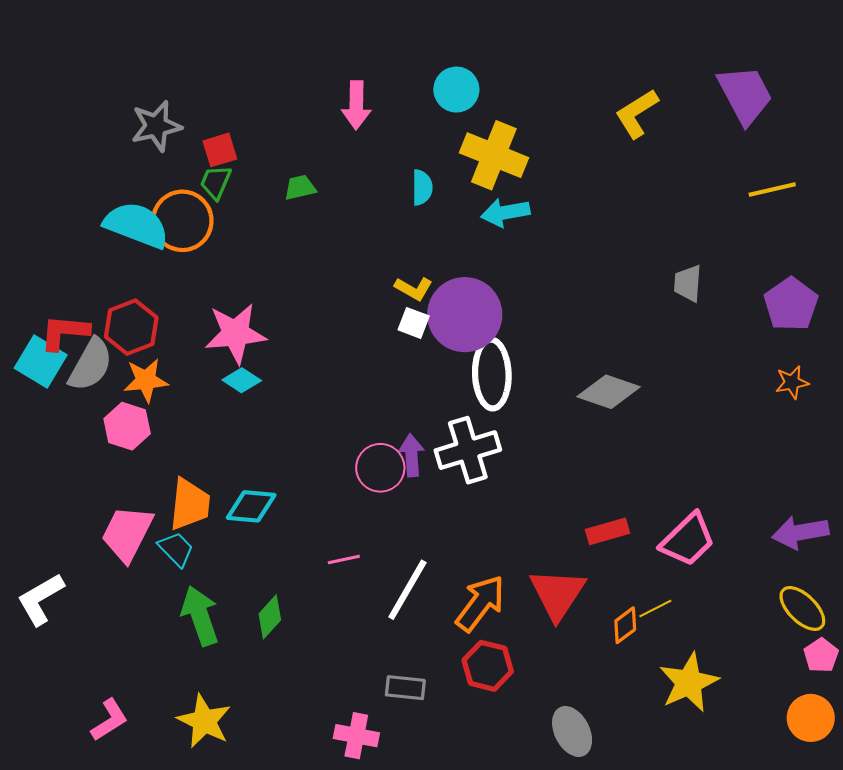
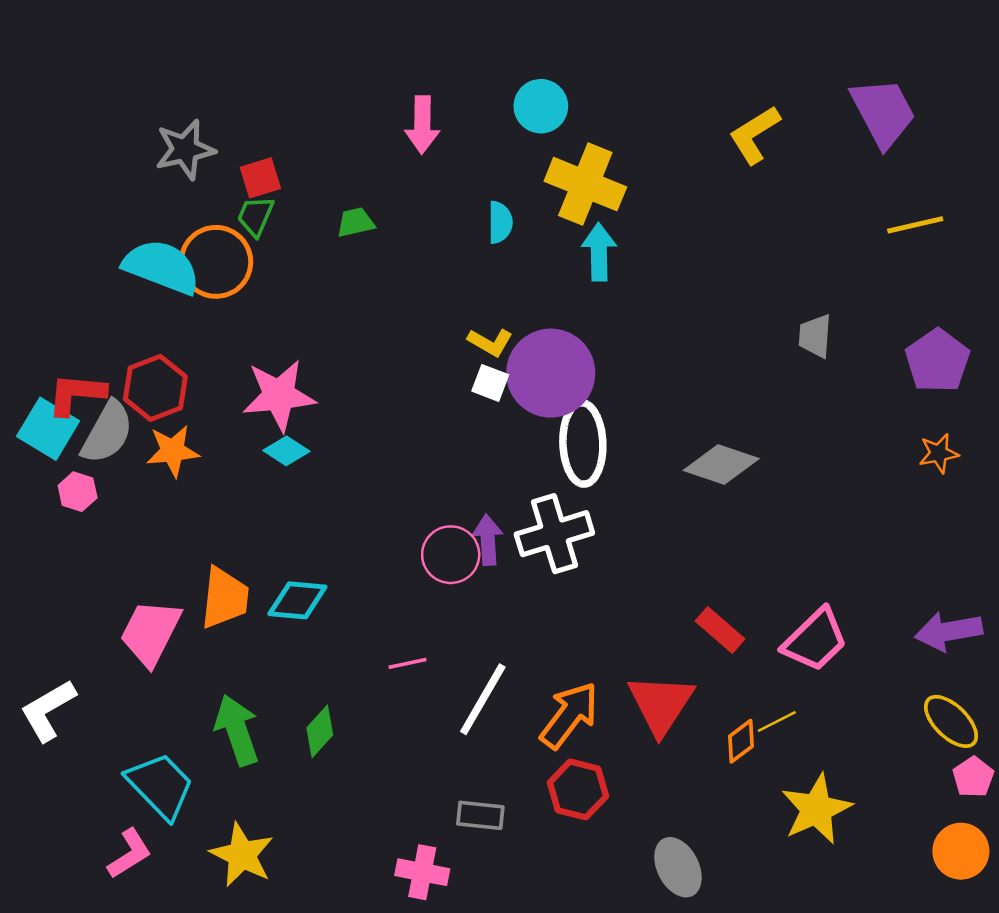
cyan arrow: (505, 212) -> (599, 252), turned 99
pink hexagon: (127, 426) -> (78, 492), moved, size x0.7
red rectangle: (607, 531) -> (720, 630), turned 57
cyan trapezoid: (176, 549) -> (160, 786), moved, size x1.6

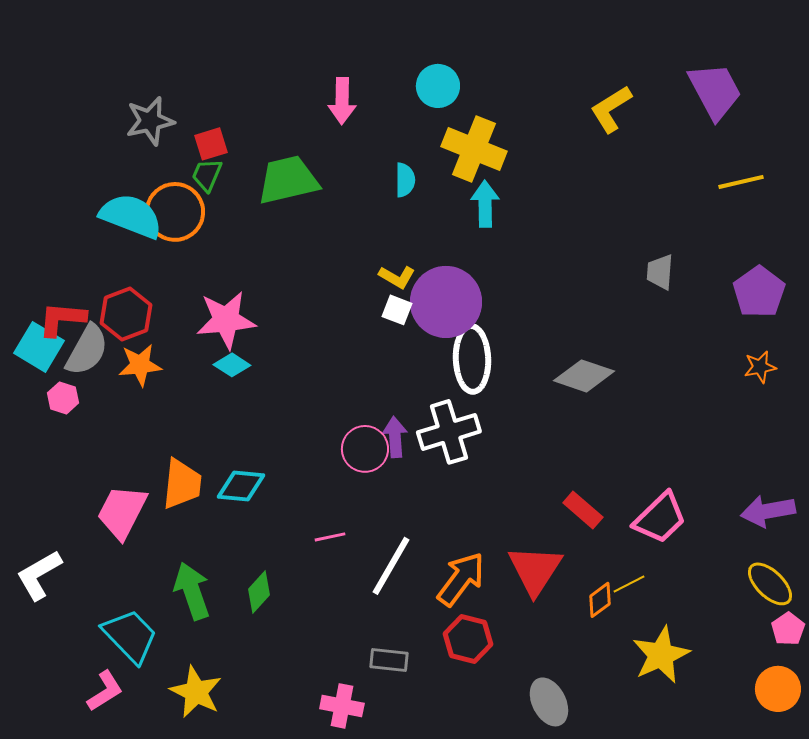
green trapezoid: (356, 222) -> (288, 180), size x2.0

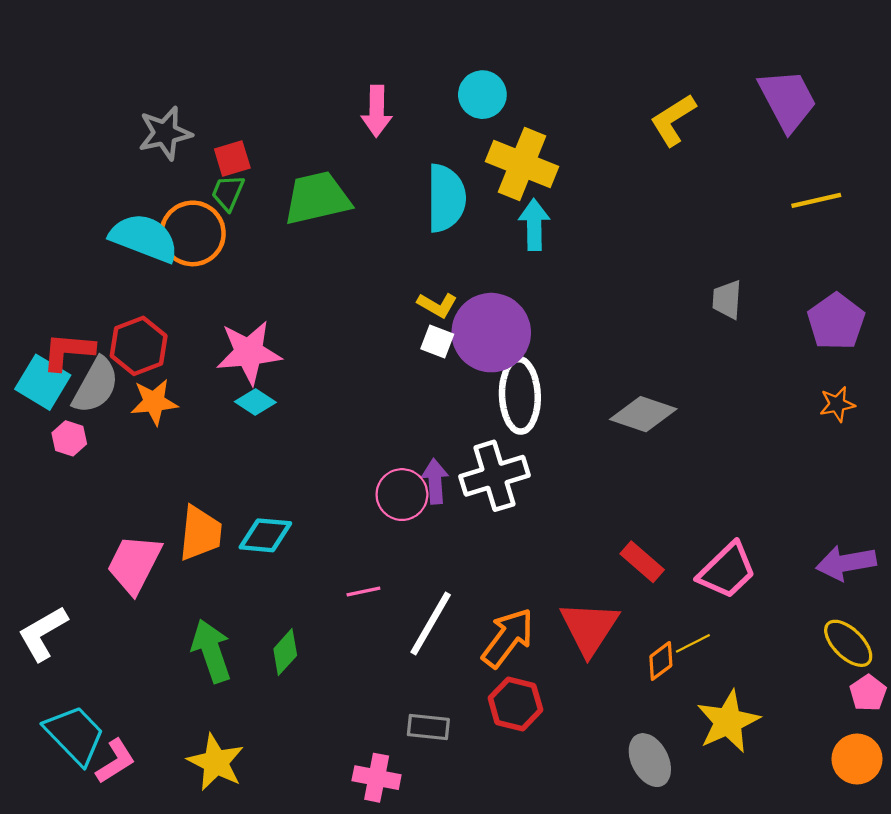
cyan semicircle: (405, 180) -> (446, 198), size x1.8
cyan trapezoid: (130, 636) -> (75, 735), moved
gray ellipse: (549, 702) -> (650, 760), moved

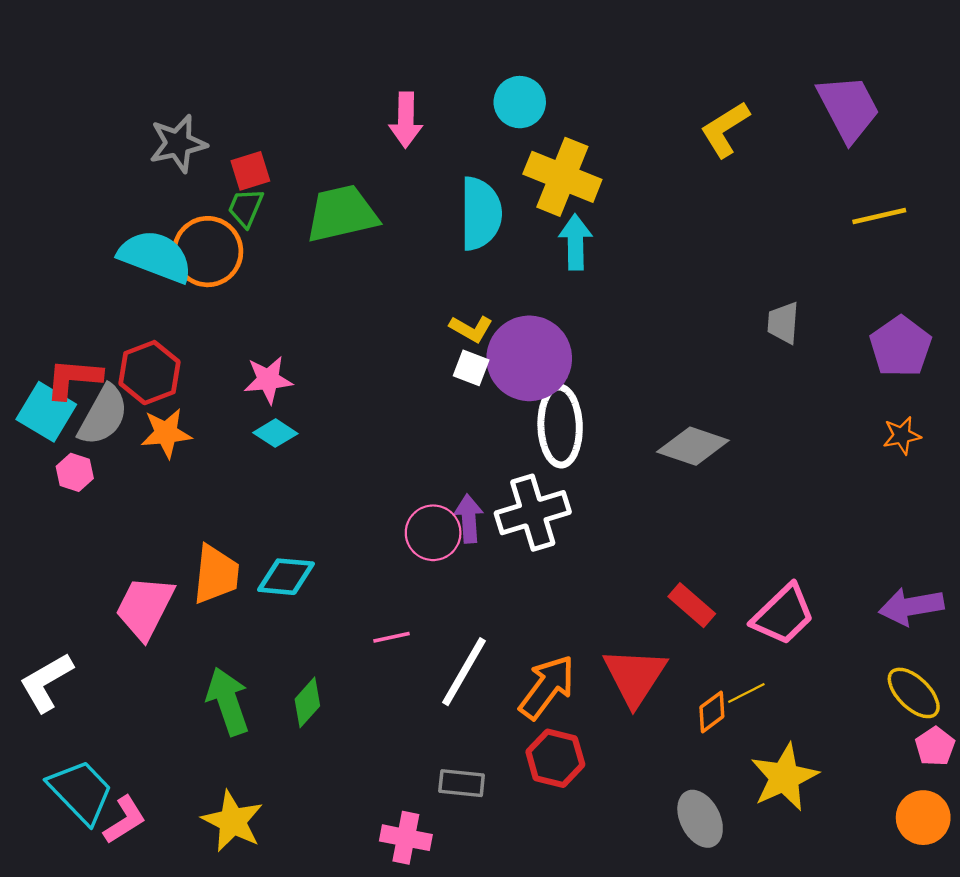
pink star: (249, 352) -> (268, 380), size x0.7

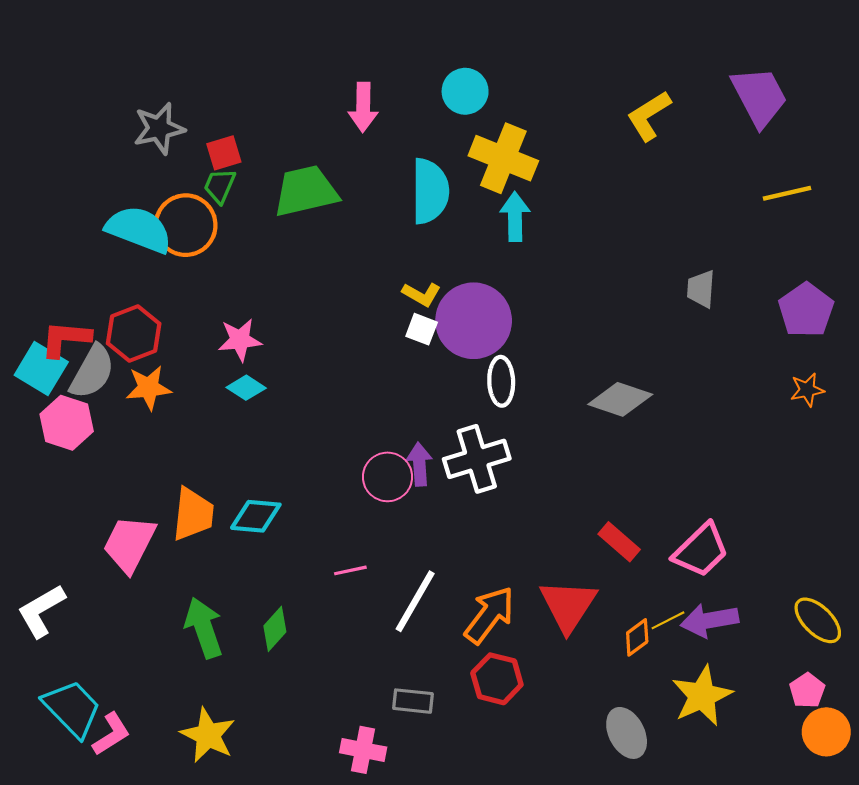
white ellipse: (560, 426) -> (501, 381), size x0.7
pink hexagon: (75, 472) -> (67, 423), size x1.6
purple arrow: (911, 606) -> (709, 620), moved
pink pentagon: (935, 746) -> (807, 690), moved

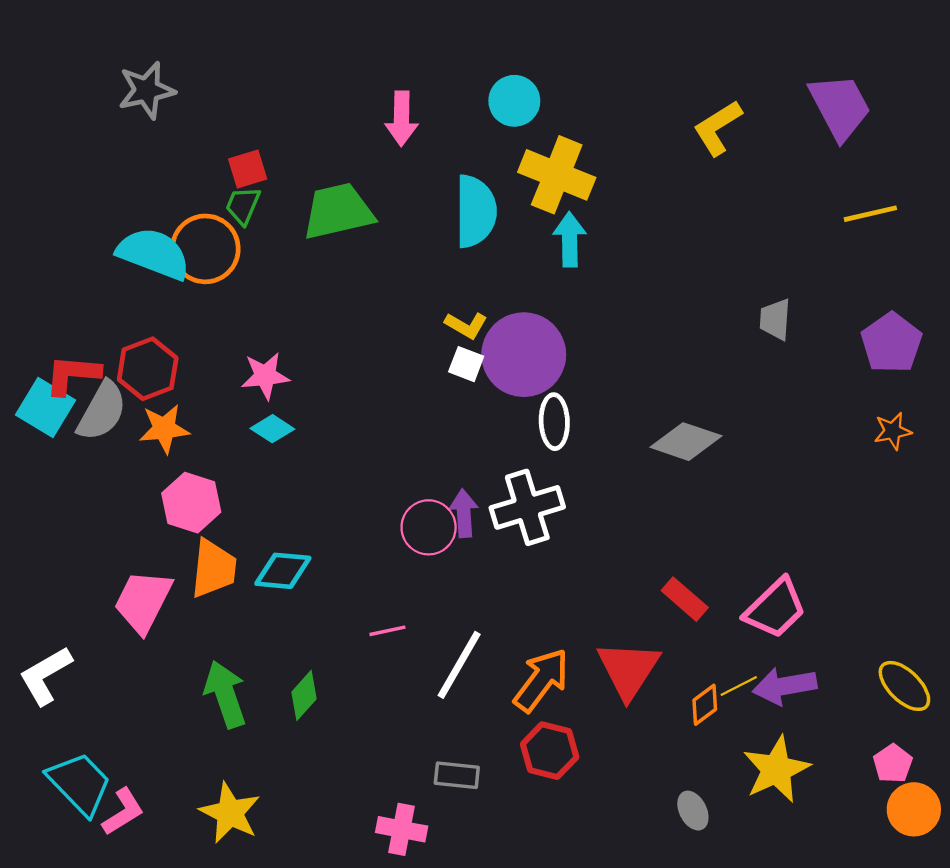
gray star: (159, 128) -> (147, 90), moved
pink hexagon: (67, 423) -> (191, 503), moved
gray ellipse: (627, 733) -> (693, 811), size x0.7

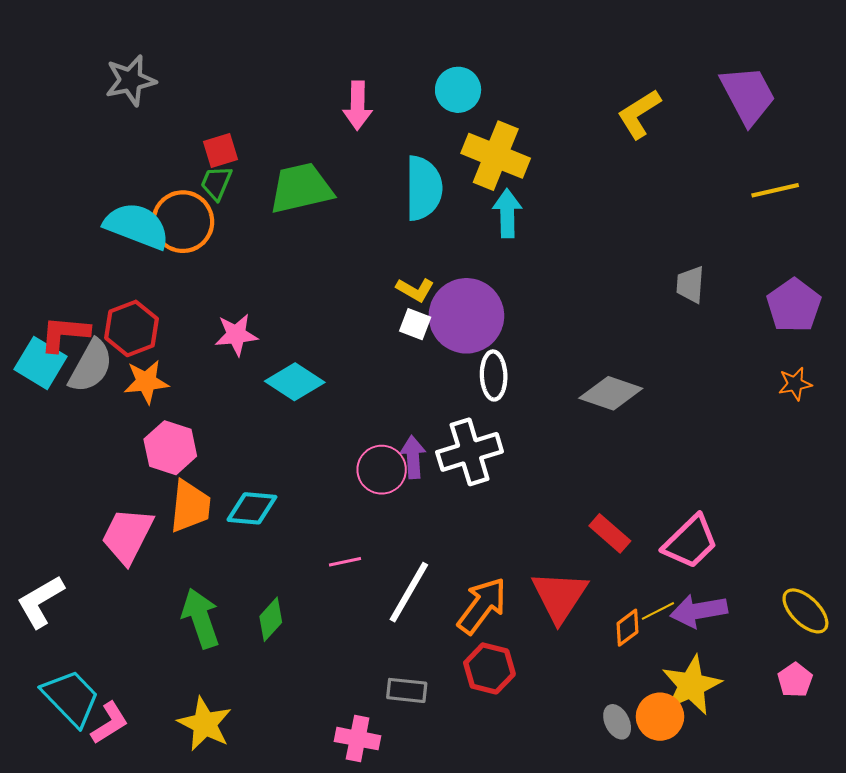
cyan diamond: (272, 429) -> (295, 382), moved, size x1.5
orange circle: (914, 809) -> (660, 717), moved

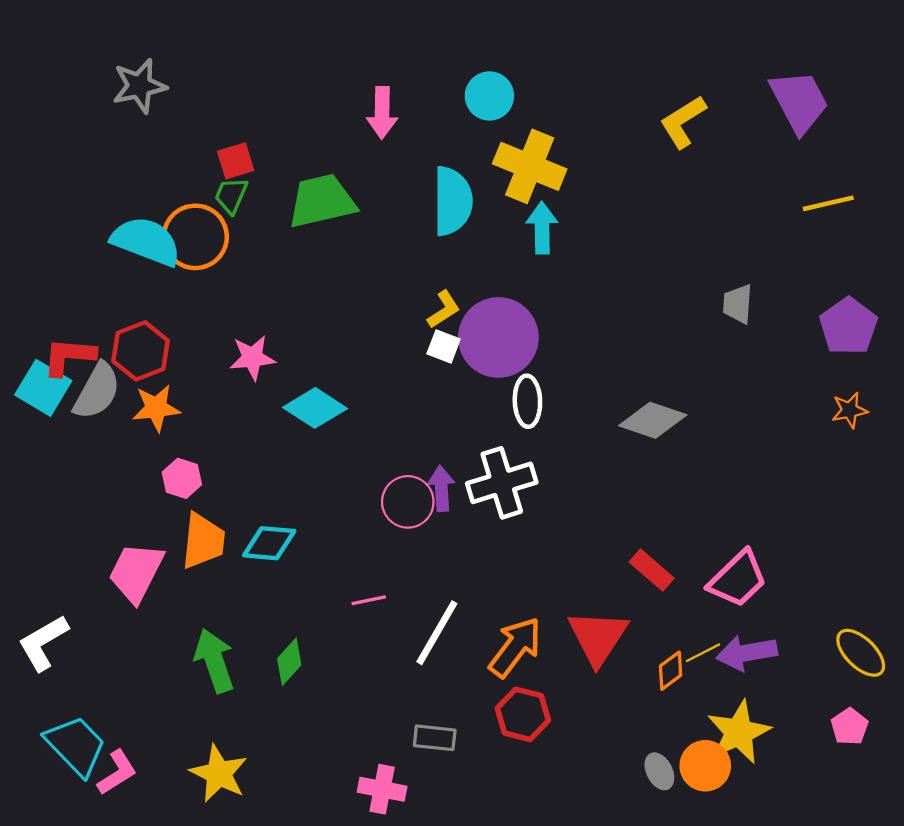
yellow L-shape: (415, 290) -> (444, 310), turned -63
pink hexagon: (170, 448) -> (182, 478), size x0.7

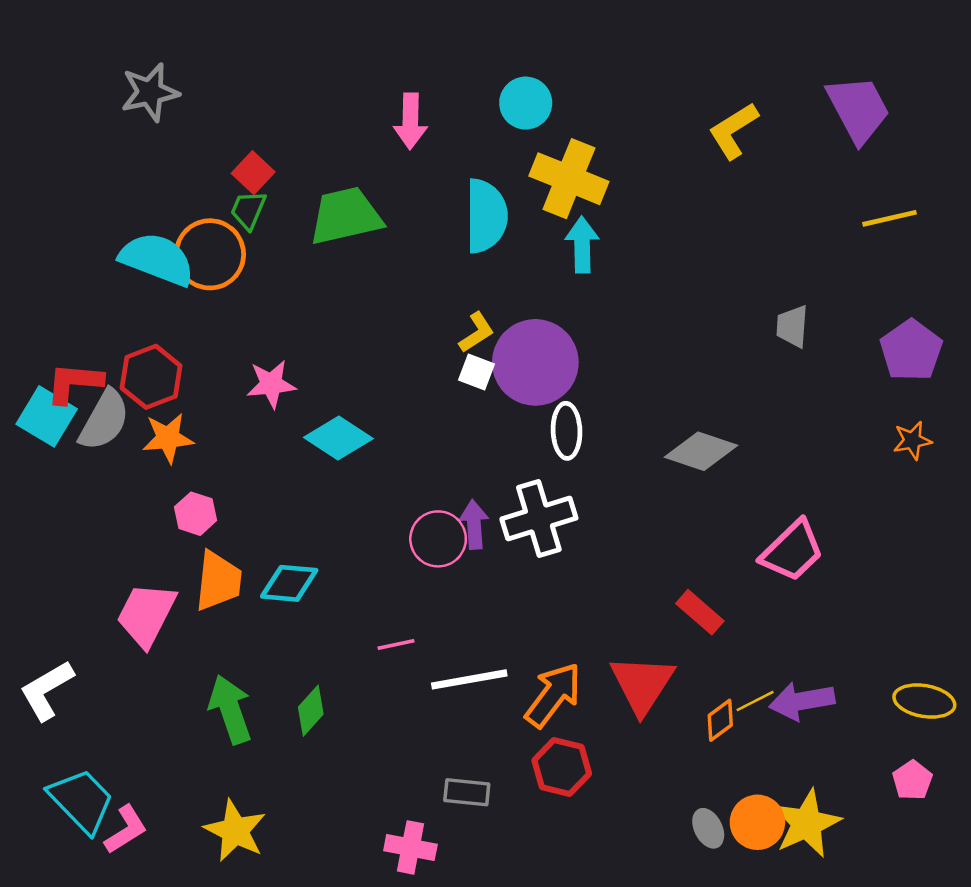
red square: (236, 161) -> (253, 173), turned -30
pink trapezoid: (738, 579) -> (792, 551), moved
white line: (437, 633) -> (469, 679), turned 50
yellow ellipse: (861, 653) -> (924, 701), turned -34
yellow star: (739, 732) -> (807, 823), moved

